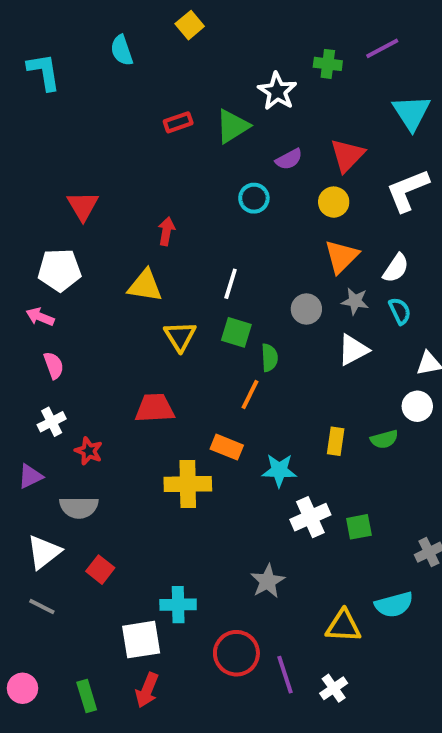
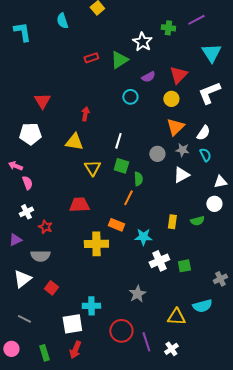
pink arrow: (40, 317) -> (15, 166), moved
gray line: (42, 607) -> (24, 319), moved

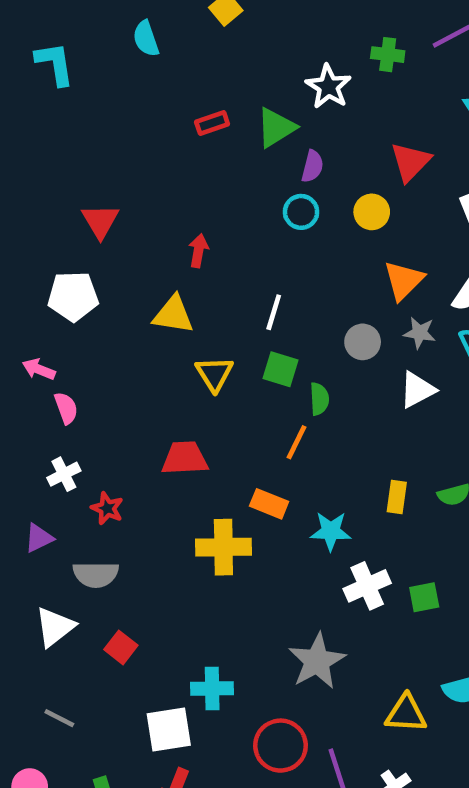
purple semicircle: (148, 77) -> (312, 166), moved, turned -48
yellow circle: (171, 99) -> (372, 212), moved
gray star: (137, 294) -> (317, 661), size x1.4

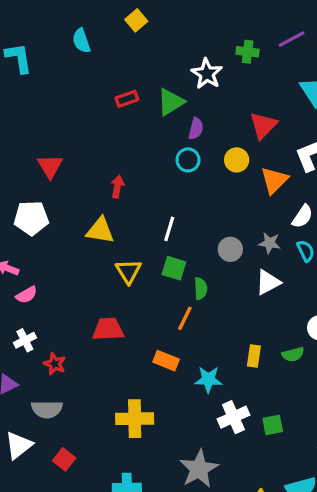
orange triangle: (404, 280) -> (274, 180), moved
pink semicircle: (66, 408) -> (26, 295), turned 80
yellow cross: (223, 547) -> (135, 419), moved

